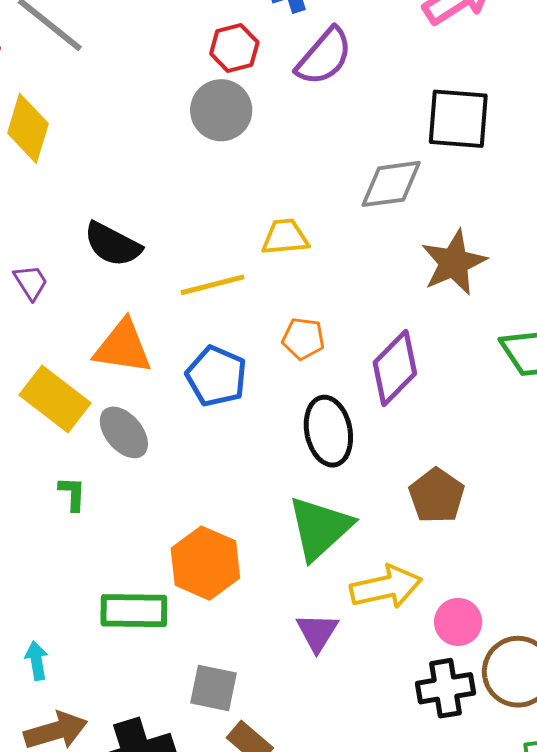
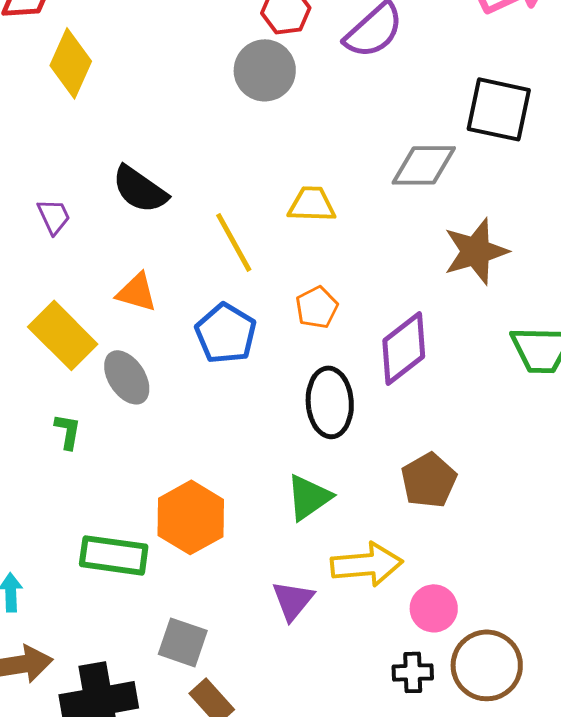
yellow line: (213, 285) -> (234, 242), turned 68
orange pentagon: (303, 339) -> (317, 307), turned 30
orange triangle: (123, 347) -> (137, 292), size x0.7
green triangle: (320, 528) -> (309, 497), size x0.7
black cross: (445, 688) -> (413, 672), size x0.7

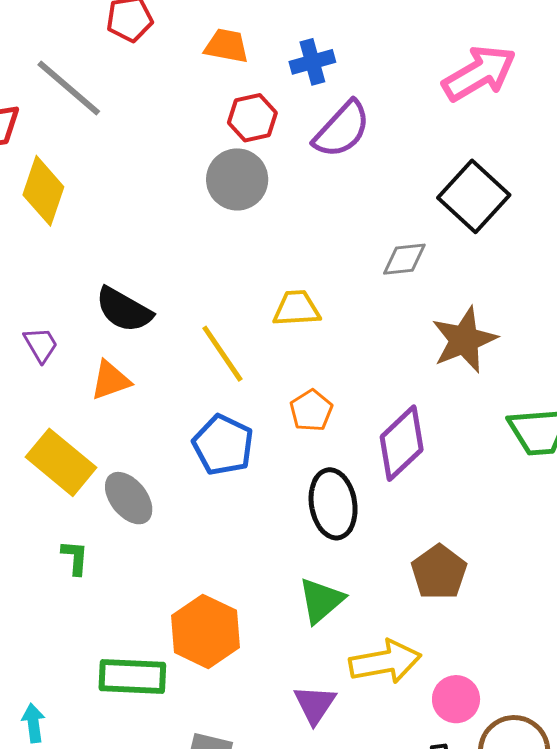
black square: (499, 109) -> (474, 196), turned 36
gray diamond: (424, 165) -> (404, 259), size x0.7
orange triangle: (137, 292) -> (110, 380), moved, turned -30

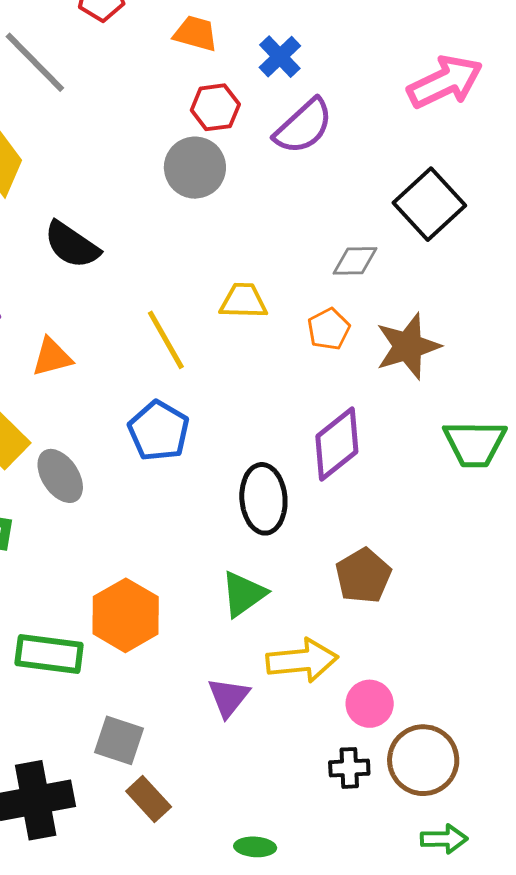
blue cross: (312, 62) -> (280, 57), turned -33
black semicircle: (124, 310) -> (72, 245), moved
orange pentagon: (311, 411) -> (329, 329), moved

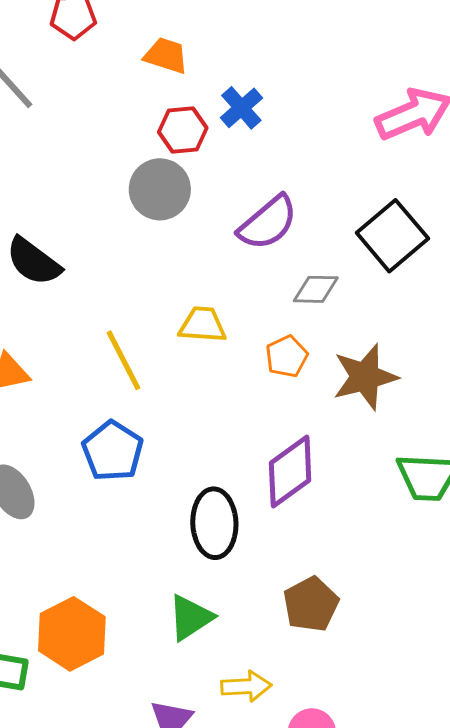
blue cross: (280, 57) -> (241, 108), moved
purple semicircle: (304, 126) -> (268, 223), moved
yellow arrow: (302, 660) -> (246, 686), size x0.7

